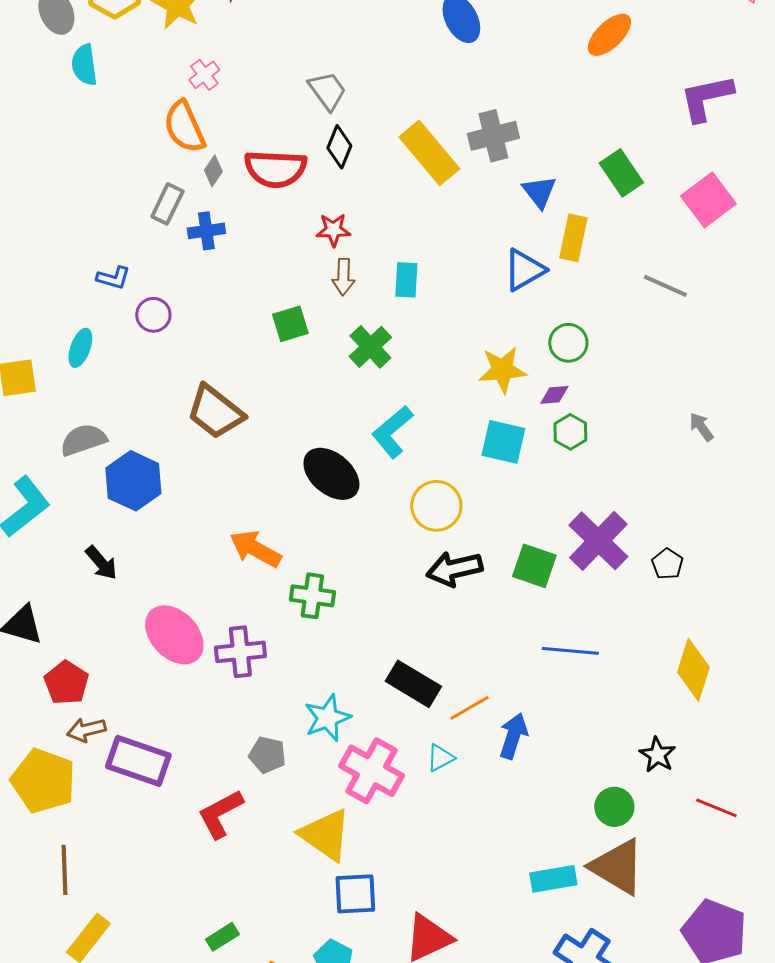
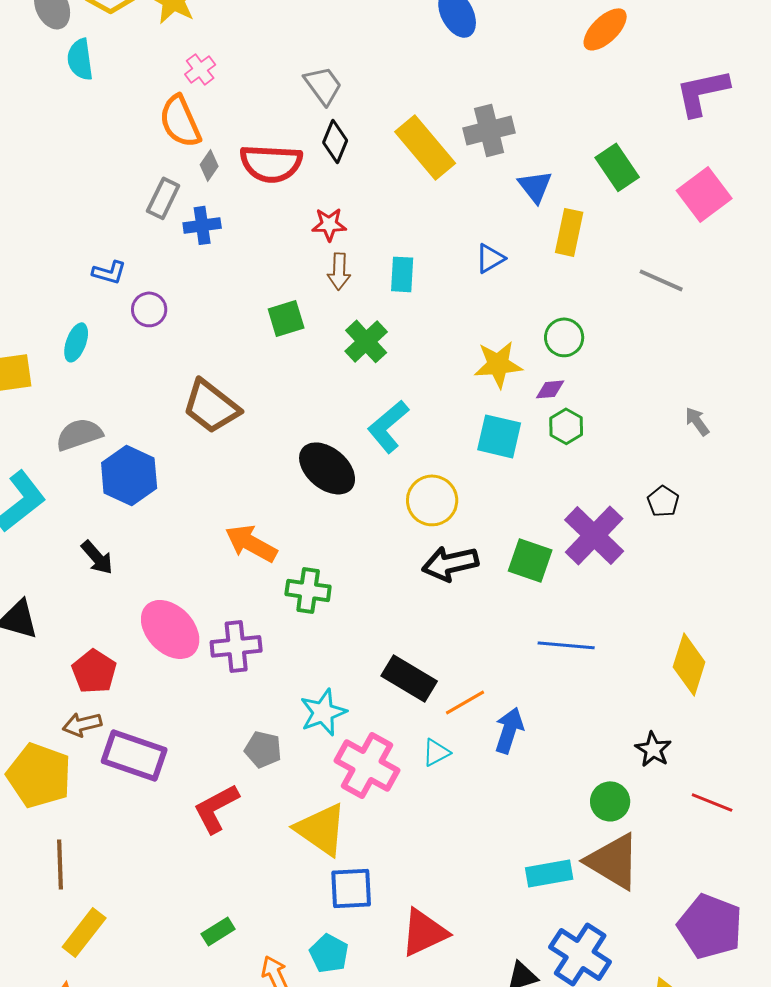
blue triangle: (524, 270) -> (490, 258), moved, size x0.7
black pentagon: (667, 564) -> (663, 501), moved
red pentagon: (66, 683) -> (94, 671), moved

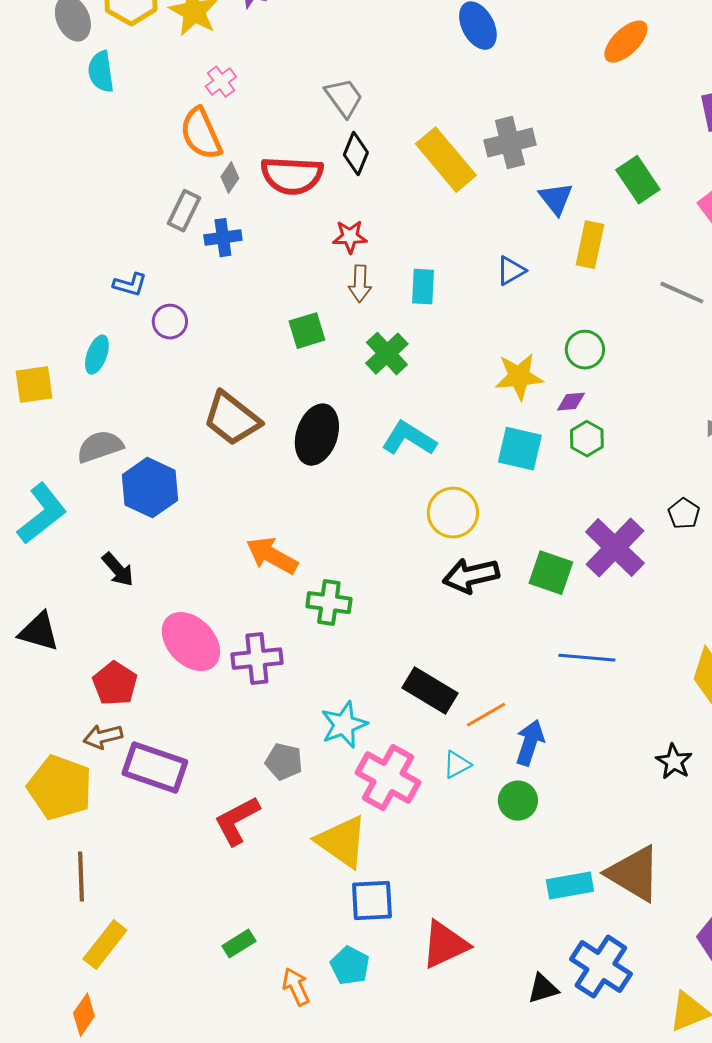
cyan L-shape: (388, 426) -> (409, 439), turned 72
black ellipse: (327, 468) -> (317, 435), moved, turned 68
green circle: (610, 801) -> (518, 801), moved

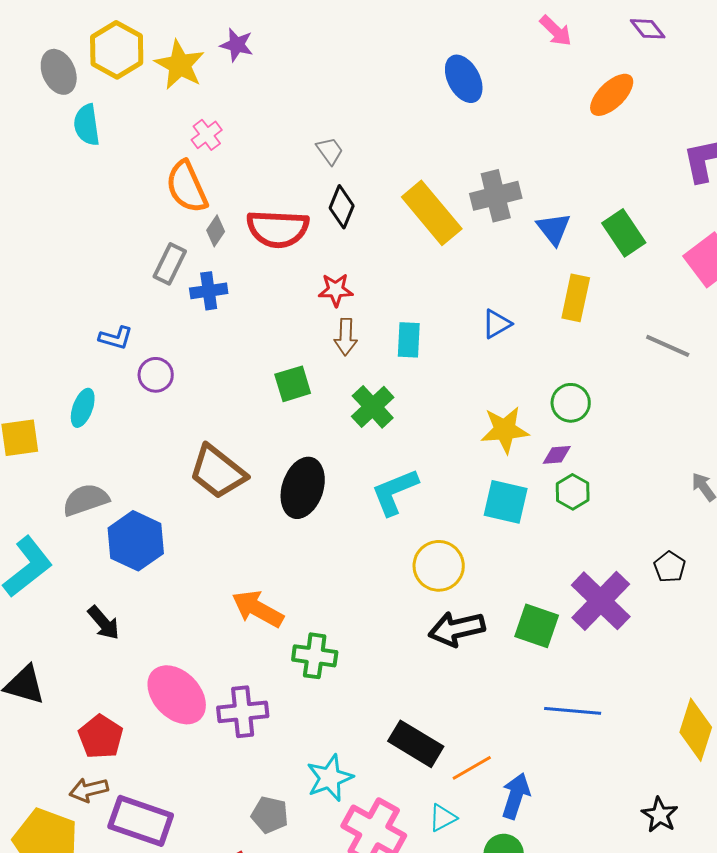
gray trapezoid: (344, 98) -> (330, 151), size x0.7
blue triangle: (556, 199) -> (554, 229), moved
cyan L-shape: (409, 439) -> (395, 492), turned -54

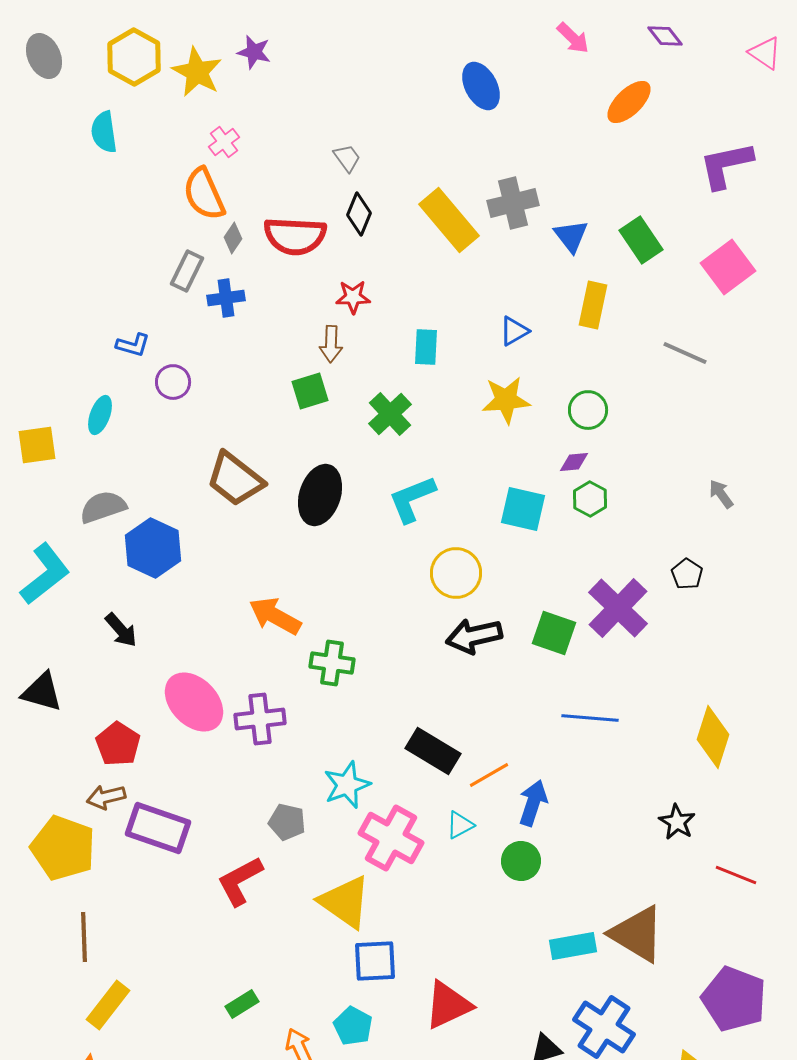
gray ellipse: (59, 72) -> (44, 56), moved
brown arrow: (346, 337) -> (331, 344), moved
yellow star: (505, 430) -> (506, 400), moved

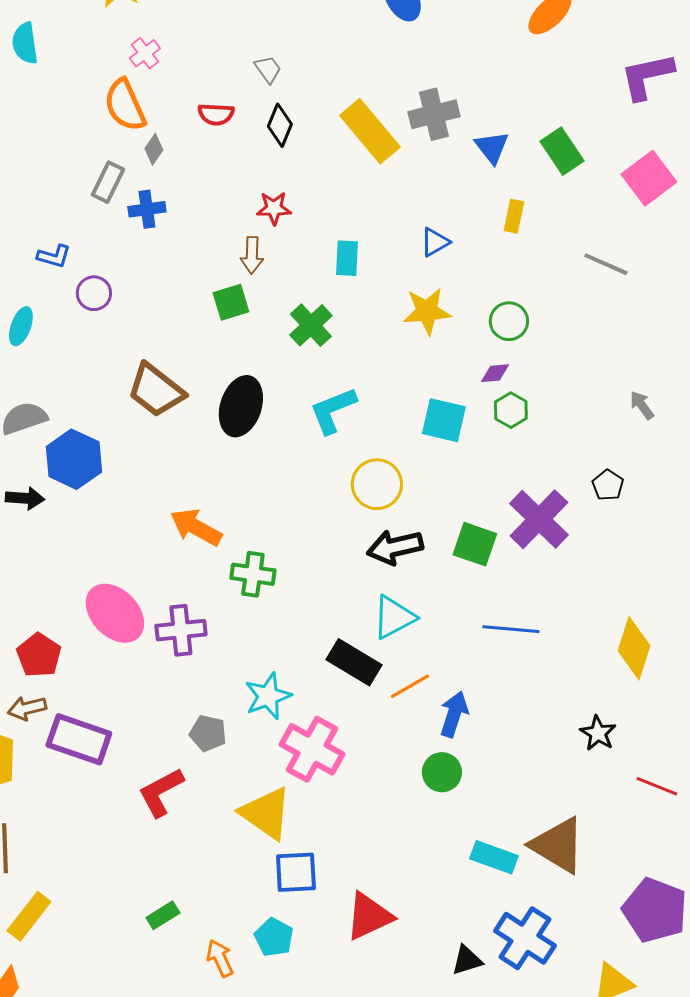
red semicircle: (295, 236) -> (216, 114), moved, size x0.6
yellow rectangle: (593, 305) -> (514, 216), size x0.7
black arrow: (121, 630) -> (25, 498), moved, turned -45
cyan triangle: (460, 825) -> (394, 617), moved, size x1.6
cyan rectangle: (573, 946) -> (494, 857), turned 30

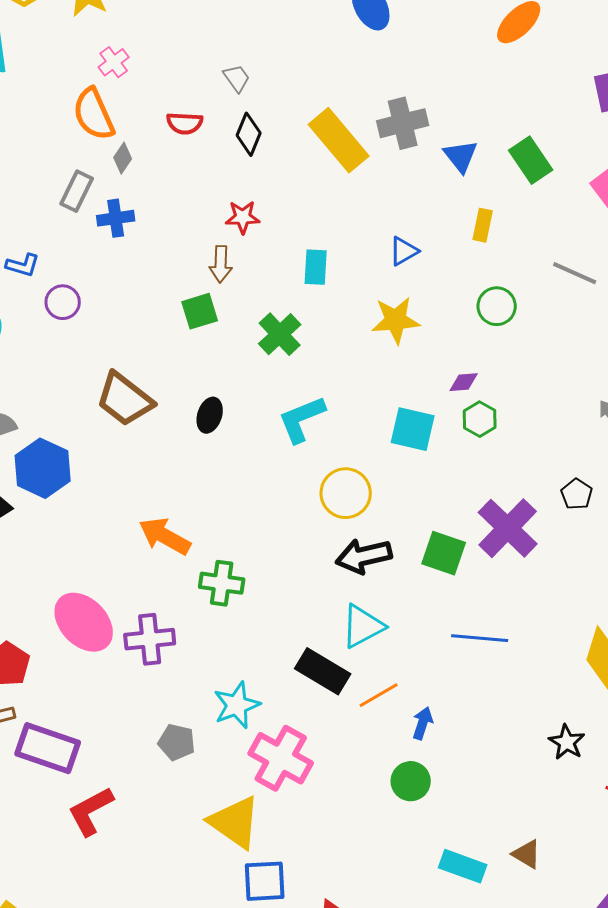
green circle: (509, 321) -> (497, 306), moved
black ellipse: (241, 406) -> (210, 415), size x0.6
blue arrow: (454, 714) -> (423, 723), size x0.7
red L-shape: (161, 792) -> (91, 811), moved
brown triangle: (558, 845) -> (527, 854), size x0.5

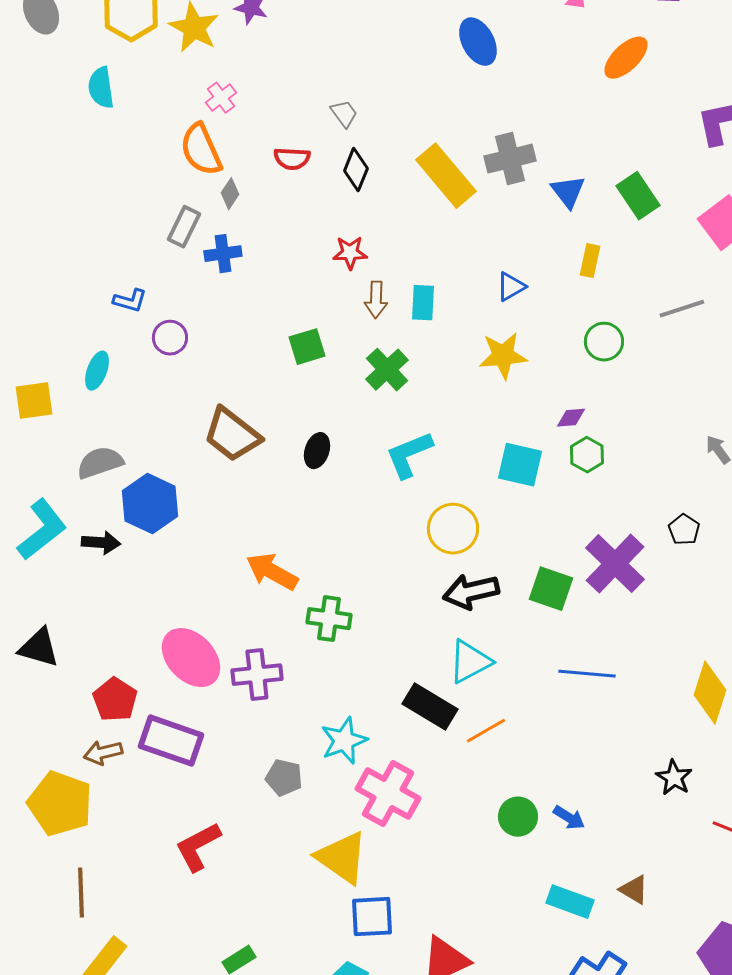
brown arrow: (221, 264) -> (376, 300), moved
gray line: (575, 273) -> (682, 309), turned -42
blue arrow: (423, 723) -> (569, 818), moved, turned 104
purple rectangle: (48, 748) -> (171, 741), moved

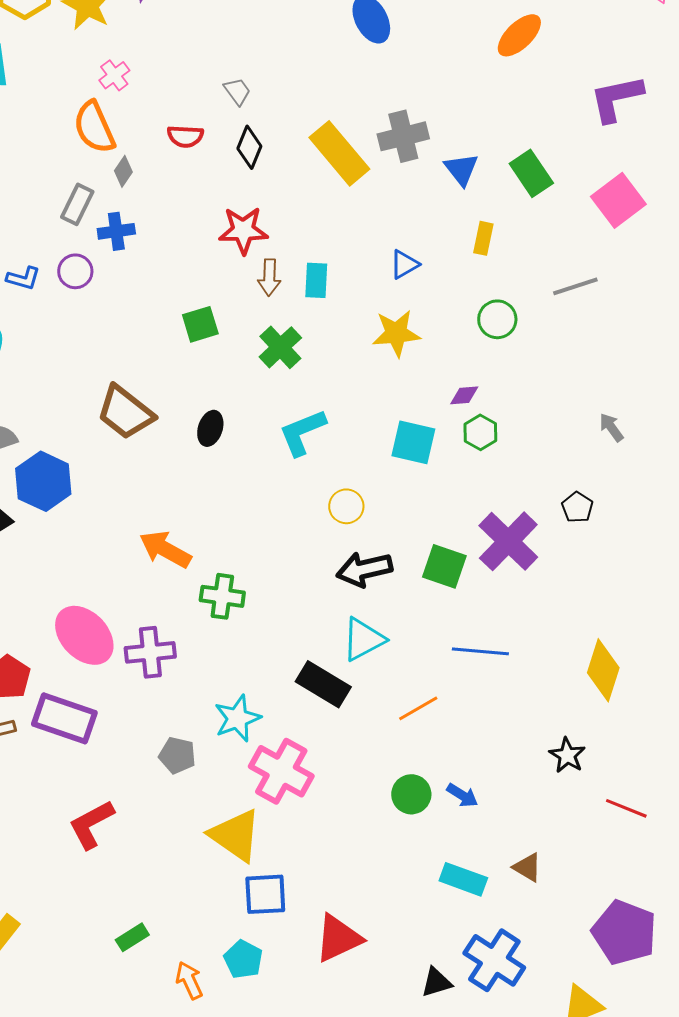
red star: (350, 253) -> (243, 230), size x1.4
purple circle: (170, 338) -> (75, 271), moved
yellow circle: (453, 529) -> (346, 506), size x0.7
orange line: (486, 731) -> (418, 708), moved

